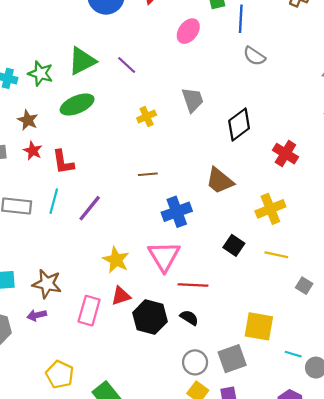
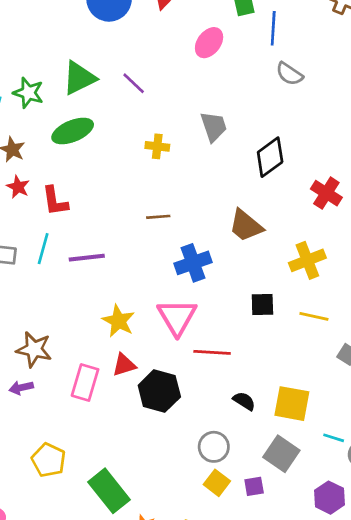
yellow cross: (147, 116) -> (157, 146), turned 30
purple line: (90, 208) -> (87, 258), turned 44
black square: (234, 245) -> (262, 304), turned -36
black semicircle: (189, 318) -> (244, 401), moved
gray square: (232, 359) -> (281, 454), moved, turned -36

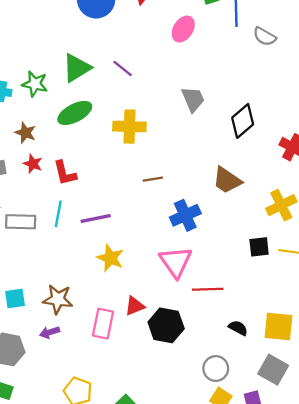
gray semicircle: (289, 74) -> (265, 37), moved
yellow cross: (157, 146) -> (129, 127), moved, size x1.6
black square: (262, 304) -> (259, 247), moved
yellow star: (118, 321) -> (110, 258), moved

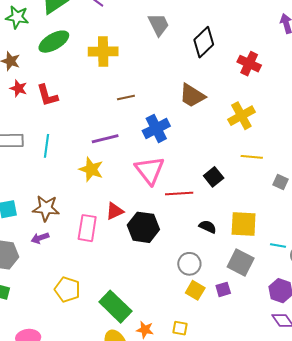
cyan line: (58, 214) -> (47, 146), moved
purple line: (96, 218) -> (105, 139), moved
black square: (259, 247) -> (214, 177), moved, turned -30

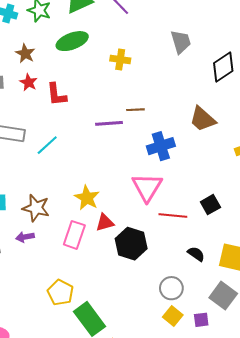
yellow cross: (103, 52) -> (120, 59), size x0.7
purple line: (105, 139) -> (109, 123), moved
cyan line: (47, 146) -> (47, 145), turned 30
yellow star: (91, 169) -> (87, 198), moved
yellow pentagon: (67, 289) -> (60, 292), moved

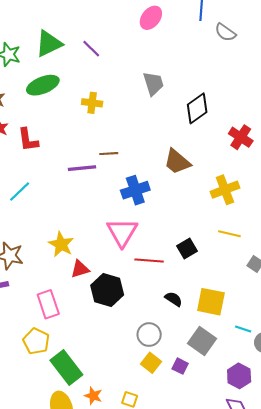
pink rectangle: (74, 235) -> (48, 304), moved, turned -36
purple square: (201, 320) -> (180, 366), turned 35

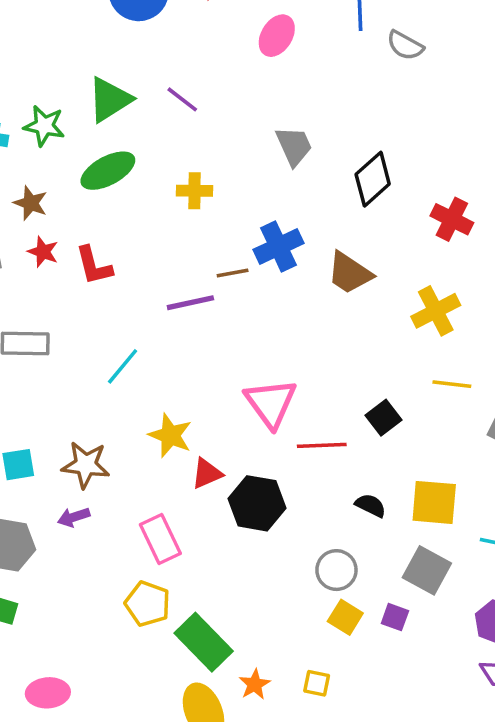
blue cross: (135, 190) -> (278, 246), moved
cyan line: (20, 192) -> (123, 366), moved
orange star: (93, 396) -> (255, 684), turned 30

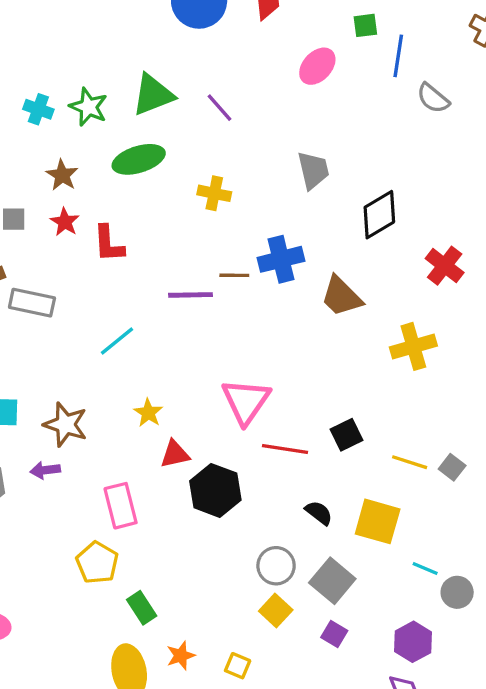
yellow line: (452, 384) -> (410, 462), moved
yellow star: (170, 435) -> (148, 413), size x0.7
gray square: (427, 570) -> (332, 581), moved
purple square: (395, 617) -> (334, 634), moved
green rectangle: (204, 642) -> (142, 608), size x0.6

